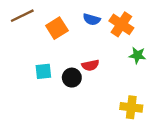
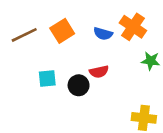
brown line: (22, 16) -> (24, 35), moved
blue semicircle: (92, 19) -> (103, 34), moved

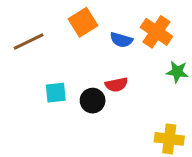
orange square: (62, 31) -> (83, 22), moved

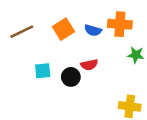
orange square: (83, 22) -> (63, 29), moved
orange cross: (156, 32) -> (120, 24), turned -30

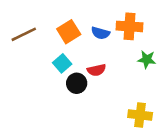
cyan square: (43, 71) -> (62, 63), moved, turned -35

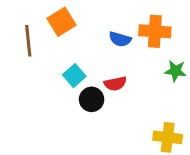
orange square: (69, 32) -> (61, 22), moved
brown line: (24, 34) -> (28, 41), turned -70

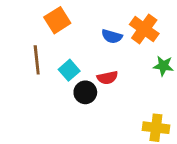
orange cross: (155, 31) -> (144, 29), turned 32
brown line: (28, 41) -> (37, 60), moved

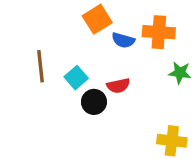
orange square: (57, 20) -> (97, 19), moved
orange cross: (144, 29) -> (159, 32), turned -32

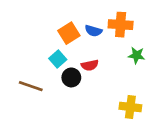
orange square: (97, 19) -> (69, 33), moved
brown line: (40, 66) -> (31, 86), moved, turned -65

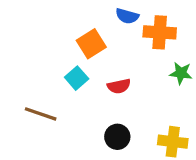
blue semicircle: (93, 31) -> (127, 16), moved
black circle: (71, 77) -> (117, 137), moved

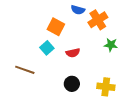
orange cross: (160, 32) -> (98, 20), turned -36
orange square: (91, 44) -> (56, 27), turned -30

